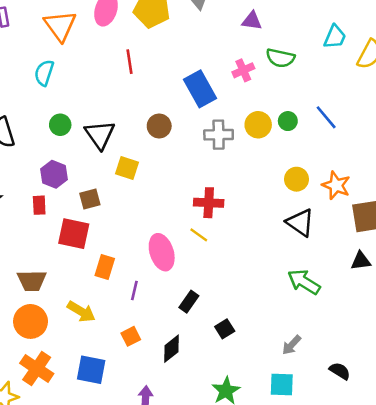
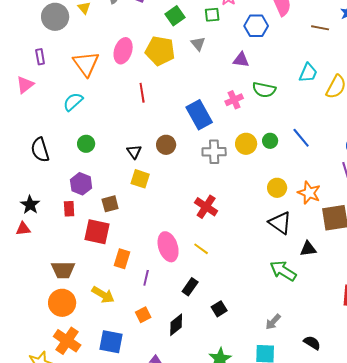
cyan semicircle: (44, 73) -> (73, 102), turned 30
black triangle: (100, 135) -> (134, 152), moved, size x0.6
red cross: (209, 203) -> (206, 207), turned 30
yellow line: (199, 235) -> (201, 249), moved
black triangle: (361, 261) -> (308, 249), moved

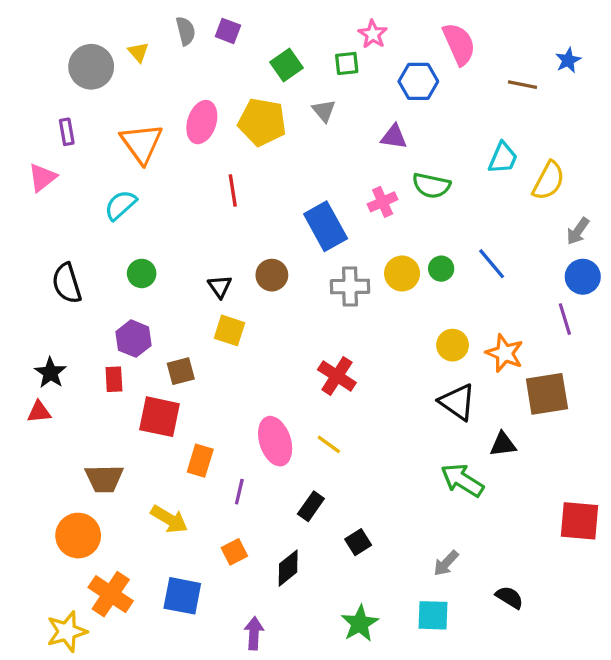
orange circle: (62, 303) -> (78, 536), moved

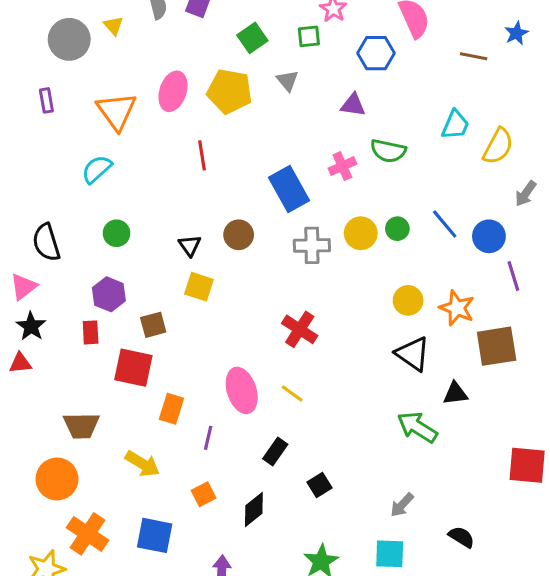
pink triangle: (42, 177) -> (23, 287), moved
blue circle: (583, 277) -> (489, 236), moved

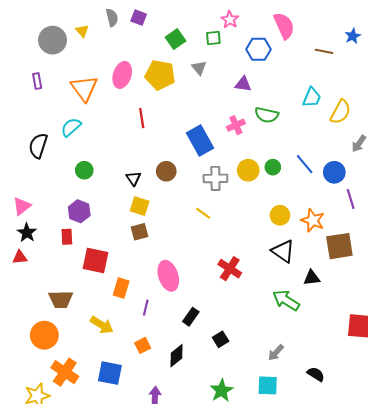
black semicircle: (46, 242) -> (38, 146), moved, turned 35
brown square: (153, 325) -> (140, 232), moved
red cross: (300, 329) -> (230, 269), moved
yellow line: (292, 394) -> (203, 213), moved

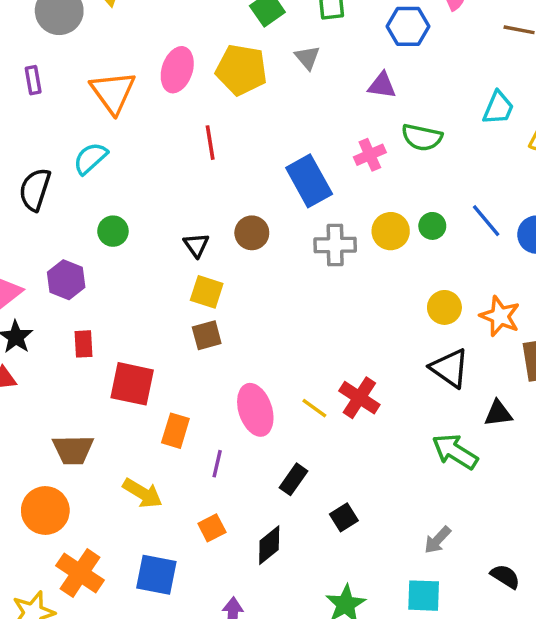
purple hexagon: (79, 211) -> (66, 280), moved
yellow line: (203, 213) -> (314, 408), moved

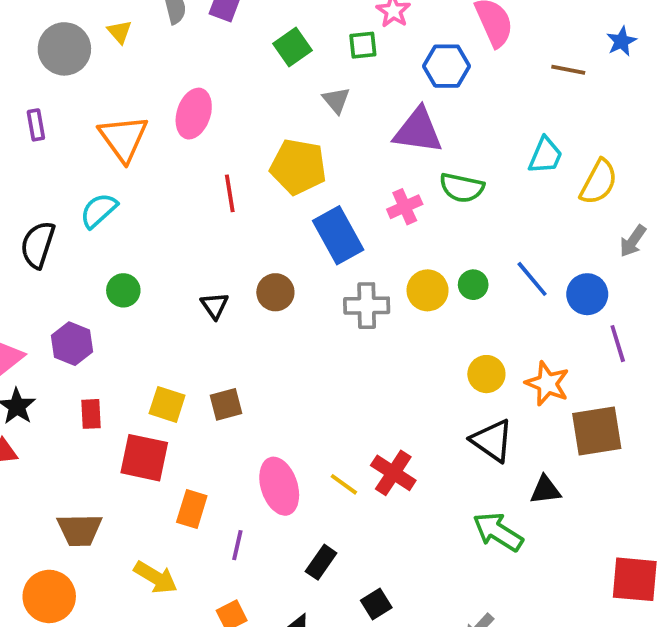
yellow pentagon: (241, 70) -> (298, 167), moved
purple triangle: (382, 85) -> (418, 131), size x1.6
yellow square: (207, 292) -> (167, 404), moved

